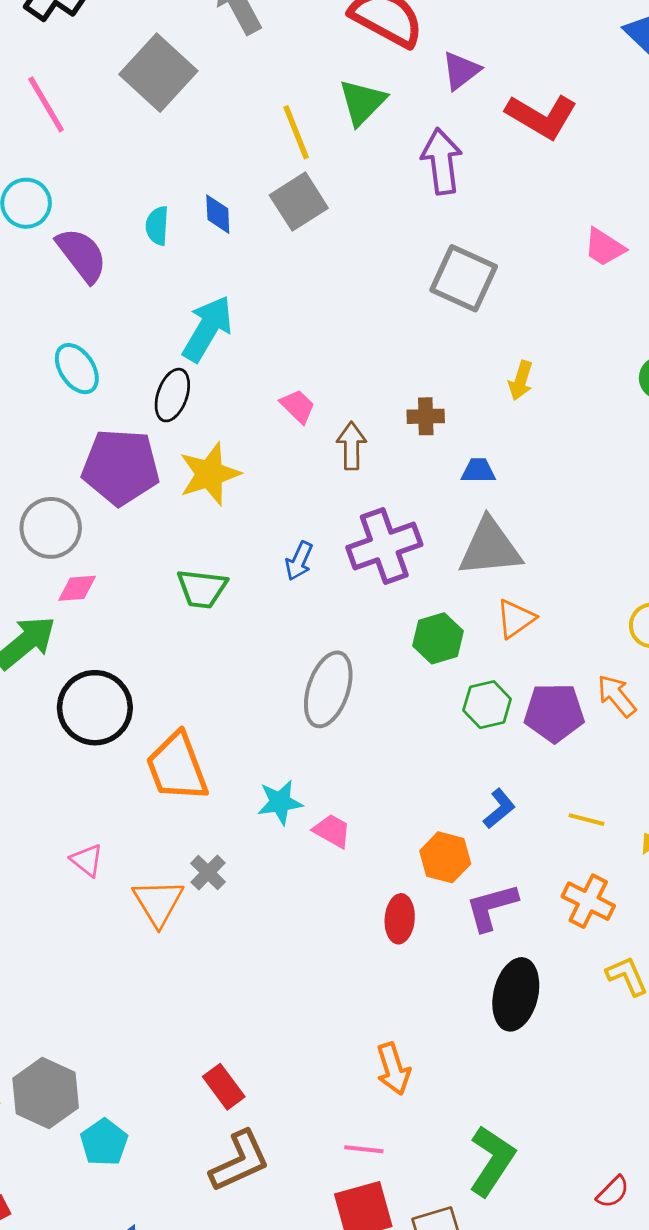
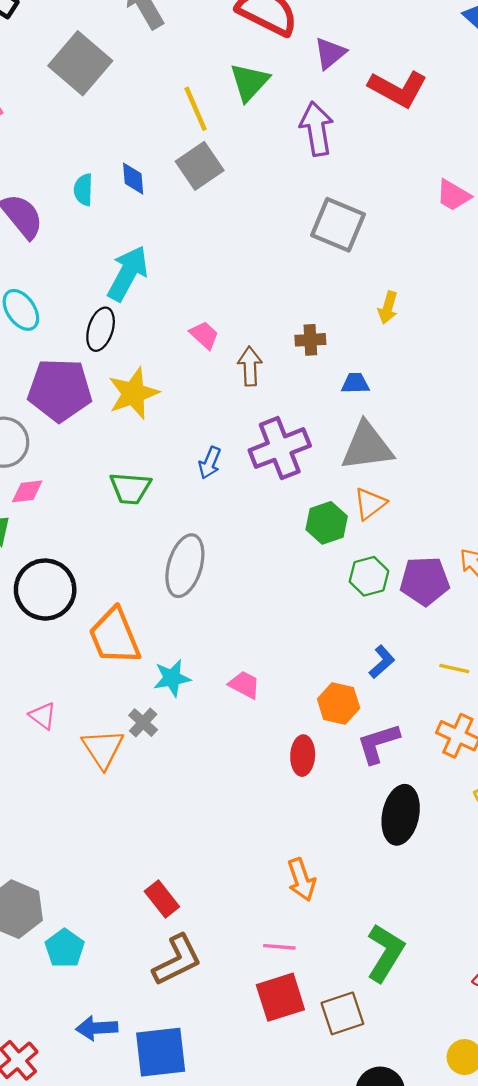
orange triangle: (516, 619) -> (370, 504), moved
gray ellipse: (328, 689) -> (185, 566), moved
cyan star: (280, 802) -> (172, 678), moved

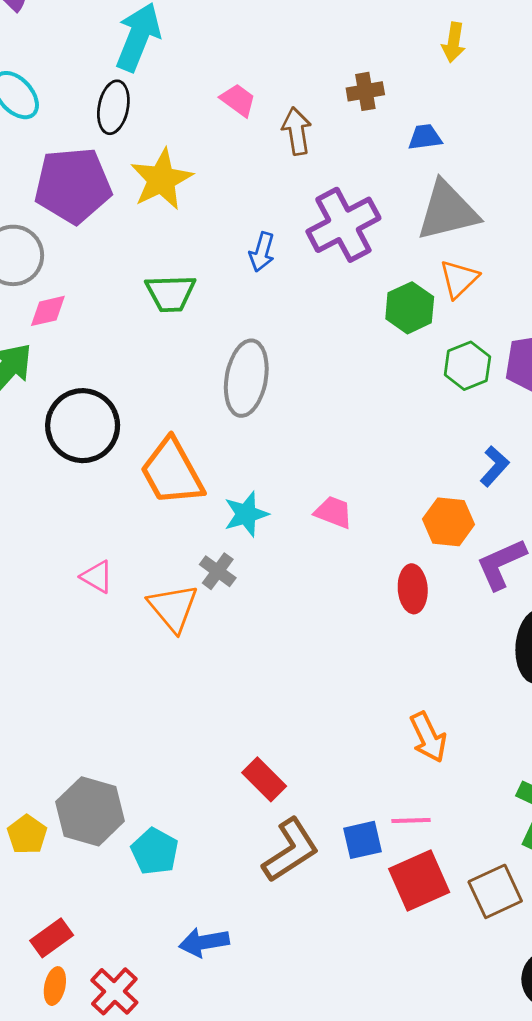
blue square: (161, 1052) -> (363, 840), moved, size x0.6

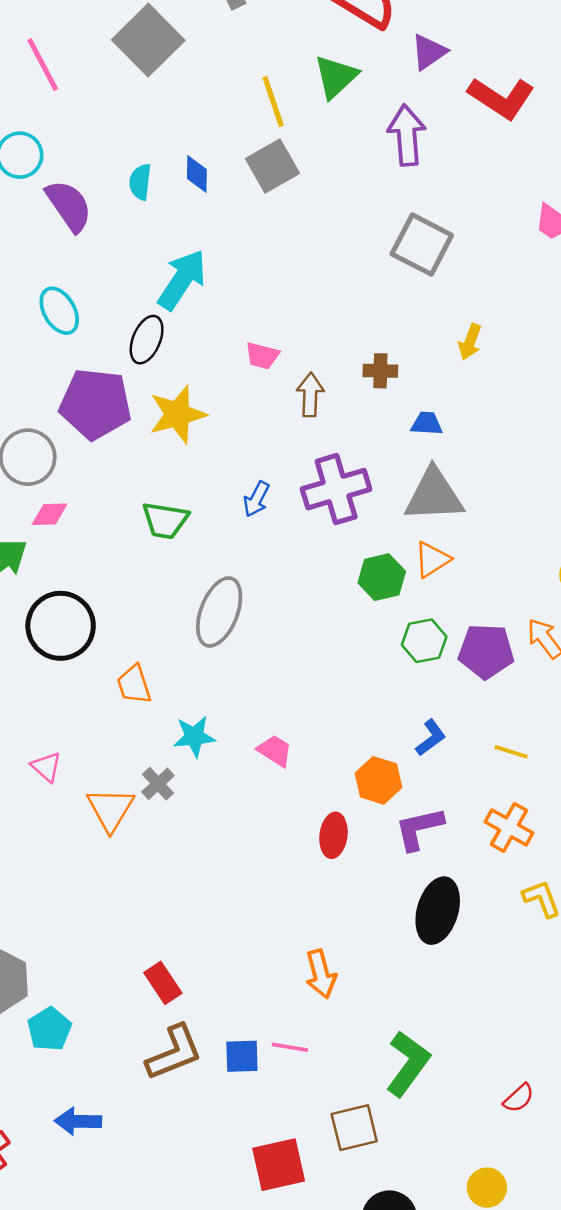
pink trapezoid: (238, 100) -> (262, 356), turned 147
orange trapezoid: (172, 472) -> (134, 685), size x0.6
red square: (419, 880) -> (279, 1165), moved

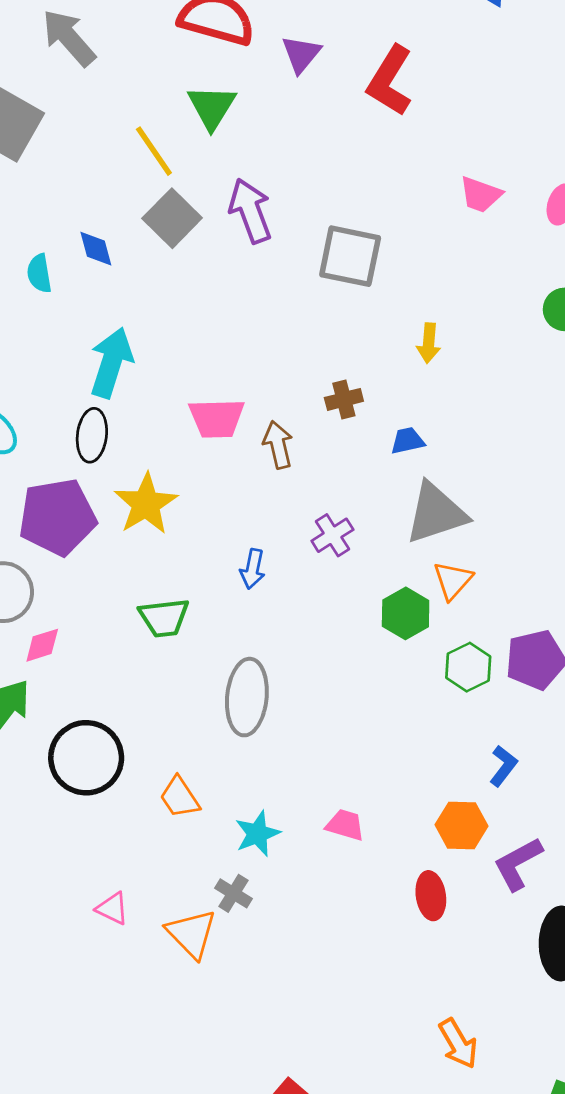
red L-shape: (501, 98) -> (390, 81), turned 104
purple arrow: (407, 135) -> (250, 211), moved
pink trapezoid: (262, 356) -> (217, 418), size x1.5
purple cross: (336, 489) -> (332, 535), size x0.6

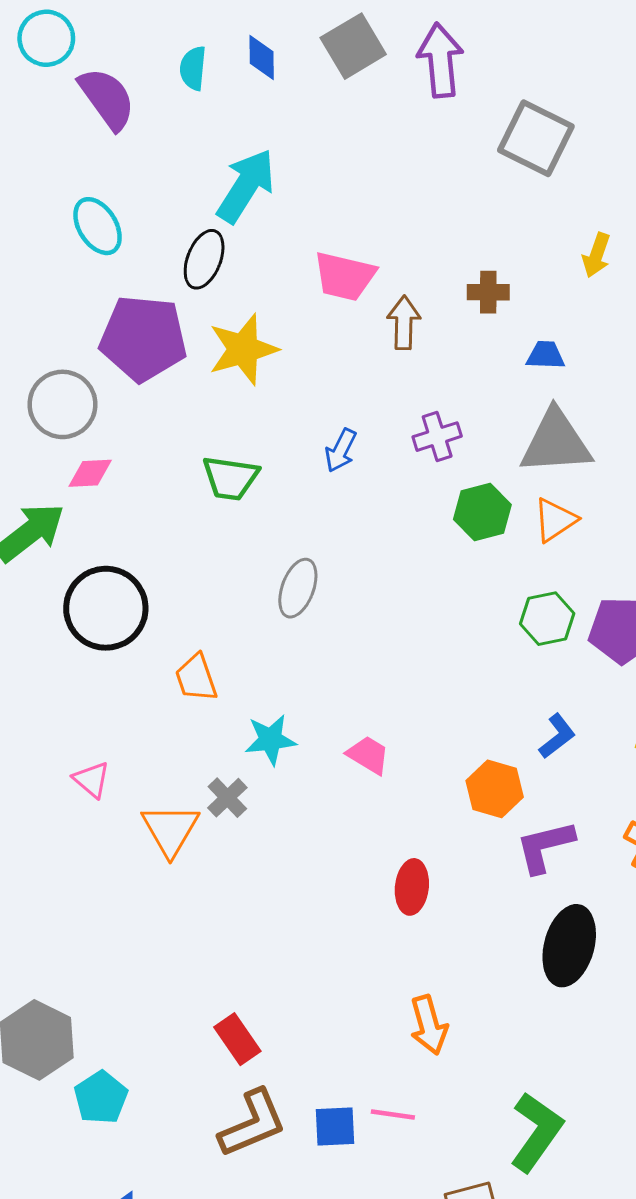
green hexagon: (406, 613) -> (482, 512), moved
gray ellipse: (247, 697) -> (298, 588), size x0.7
red ellipse: (431, 896) -> (412, 887), moved

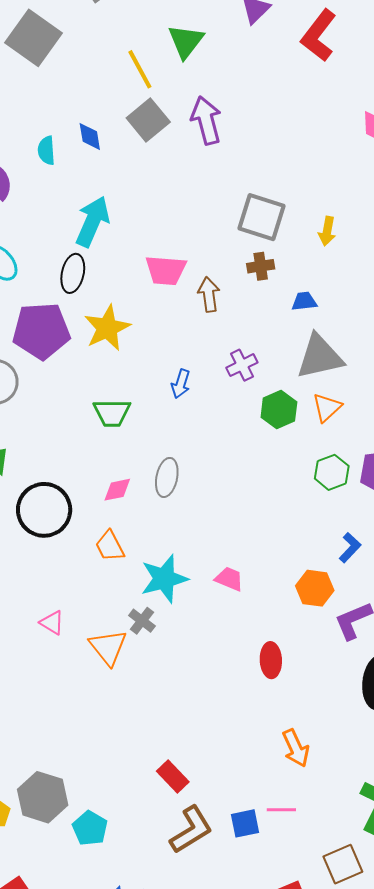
gray square: (536, 138) -> (262, 217), moved
pink diamond: (90, 473) -> (117, 490), moved
cyan star: (270, 740) -> (164, 579), size x1.4

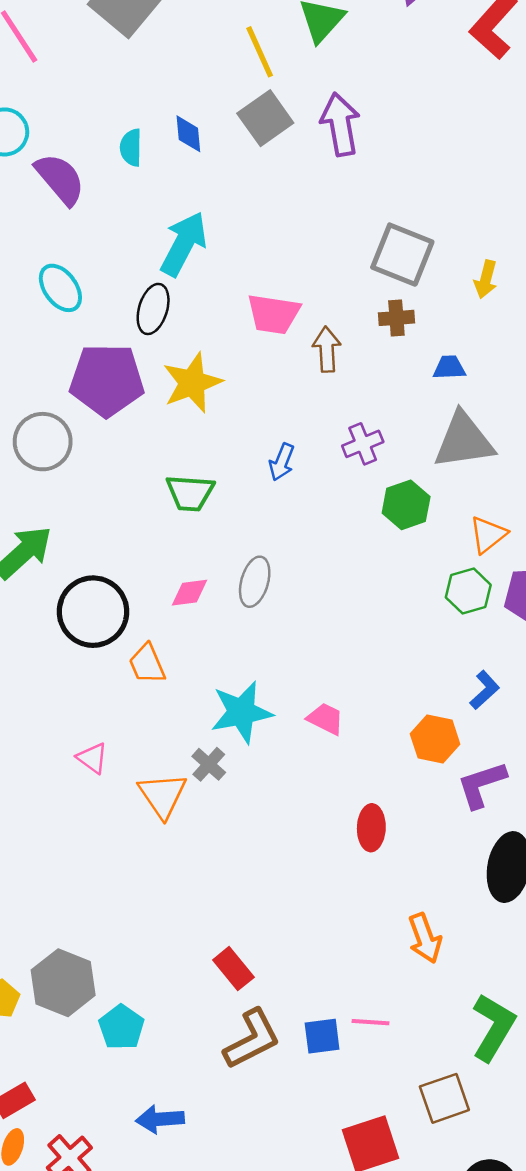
orange triangle: (327, 407) -> (488, 535), moved
orange trapezoid: (110, 546) -> (147, 664), moved
orange arrow: (296, 748) -> (425, 938), moved

